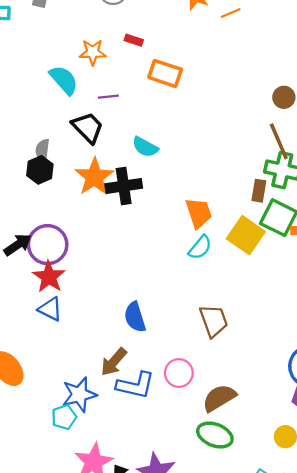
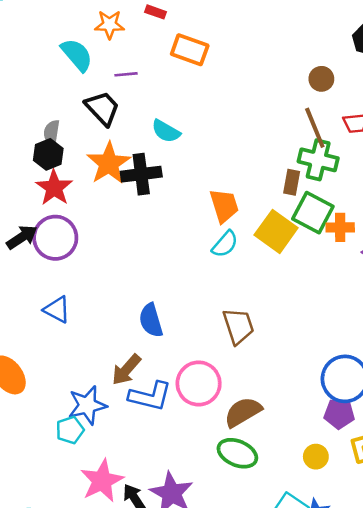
red star: (49, 277) -> (54, 188), moved
pink circle: (179, 373) -> (199, 383), size x1.4

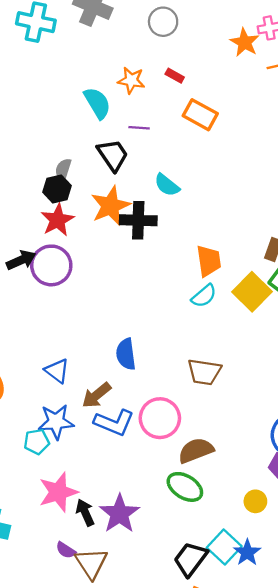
blue triangle: (57, 310) -> (57, 371), moved
brown trapezoid: (238, 326) -> (204, 372), turned 108

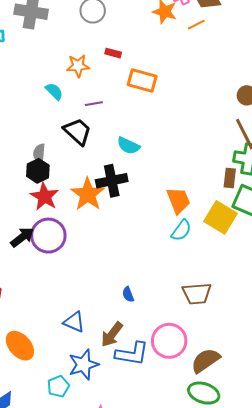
cyan semicircle: (97, 103) -> (54, 91), size x0.7
orange star: (111, 206) -> (88, 194), moved
blue semicircle: (126, 354) -> (128, 294), size x0.6
cyan pentagon: (37, 442) -> (58, 386), moved

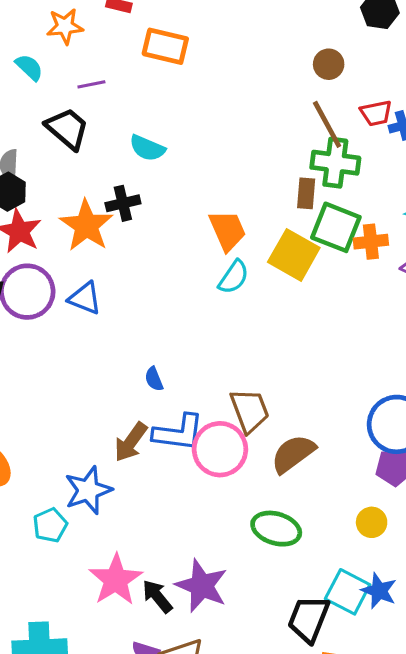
black cross: (112, 181) -> (123, 203), size x0.7
brown trapezoid: (197, 294) -> (250, 411), moved, turned -104
blue triangle: (74, 322) -> (85, 298), moved
blue L-shape: (132, 354) -> (178, 433), moved
brown semicircle: (205, 360) -> (293, 454), moved

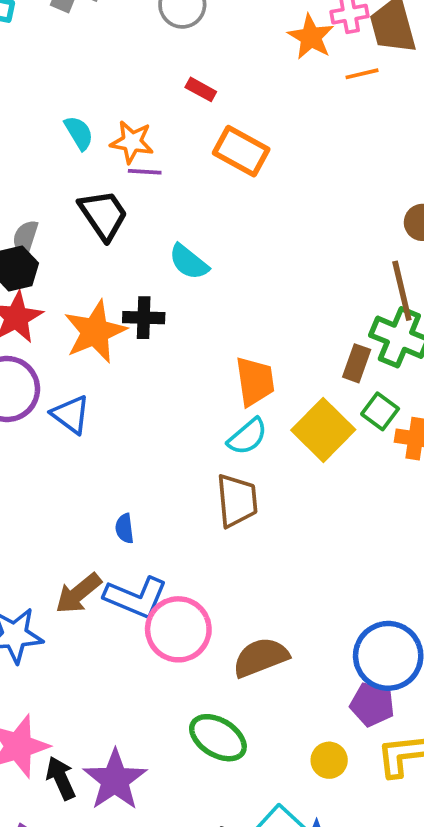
orange star: (65, 26) -> (132, 142), moved
green square: (336, 227) -> (380, 411), size x0.6
brown trapezoid: (250, 411) -> (237, 501), moved

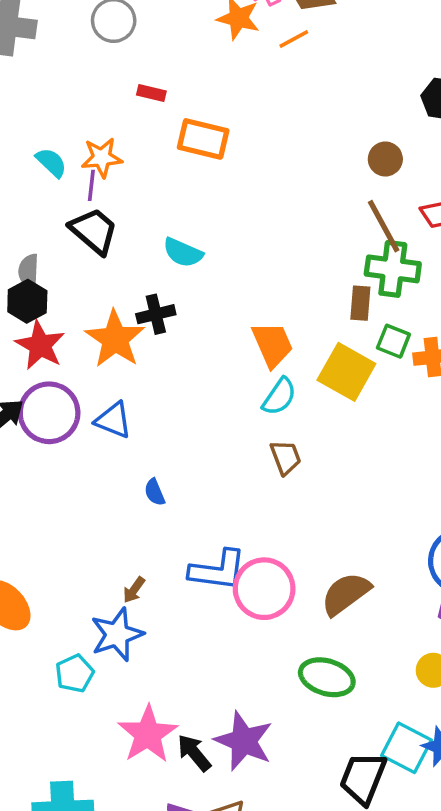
purple line: (145, 172) -> (91, 185), moved, turned -72
brown trapezoid: (237, 501) -> (286, 457), size x0.7
blue semicircle: (125, 528) -> (155, 492), moved
brown arrow: (78, 593) -> (134, 590), moved, size x0.6

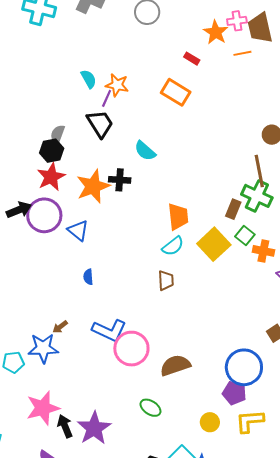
red rectangle: (151, 93) -> (192, 59), moved
green ellipse: (327, 677) -> (150, 408), size x0.7

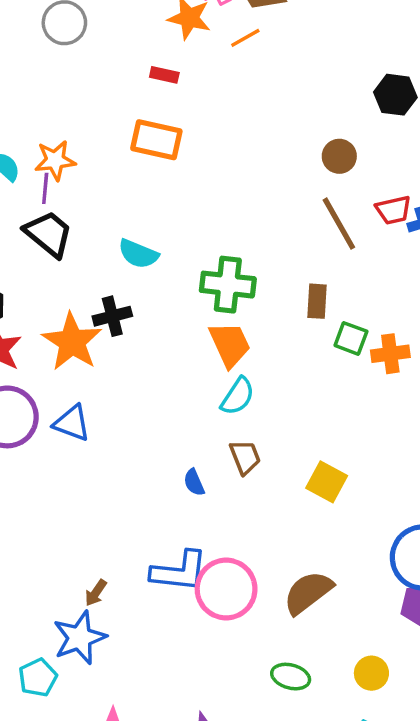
green cross: (257, 196) -> (228, 285), moved
yellow square: (214, 244) -> (327, 482), moved, size x0.7
blue semicircle: (88, 277) -> (194, 482), moved
yellow circle: (210, 422) -> (371, 673), moved

